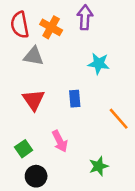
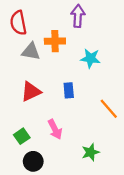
orange cross: (51, 27) -> (55, 41), moved, turned -30
red triangle: (34, 100) -> (31, 92), turned 40

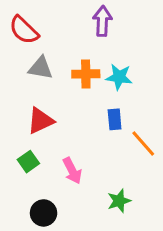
red semicircle: (18, 23) -> (24, 30), turned -35
orange cross: (55, 41) -> (86, 74), moved
blue rectangle: (69, 90) -> (115, 119), moved
green square: (22, 136) -> (28, 162), moved

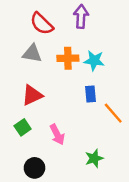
red semicircle: (24, 30) -> (42, 24), moved

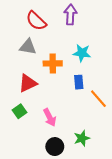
orange cross: (68, 58) -> (53, 63), moved
black circle: (35, 168) -> (55, 147), moved

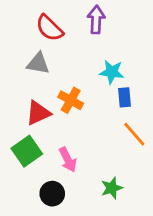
orange cross: (53, 63) -> (71, 100), moved, turned 30
blue rectangle: (79, 82) -> (124, 97), moved
green square: (19, 111) -> (27, 151), size x1.5
black circle: (55, 147) -> (52, 194), moved

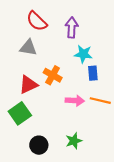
purple arrow: (96, 20) -> (72, 28), moved
orange line: (134, 134) -> (100, 101), turned -36
pink arrow: (68, 160) -> (75, 101), moved, turned -60
green star: (112, 188) -> (74, 141), moved

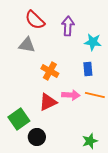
cyan star: (83, 54) -> (93, 42), moved
red triangle: (28, 85) -> (48, 102), moved
green square: (20, 113) -> (19, 119), moved
green star: (74, 141) -> (90, 141), moved

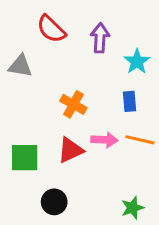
cyan star: (93, 42) -> (137, 62), turned 30
gray triangle: (27, 45) -> (20, 66), moved
green square: (19, 119) -> (25, 158), moved, turned 35

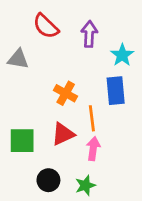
blue rectangle: (130, 101) -> (116, 91), size x1.5
pink arrow: (104, 140) -> (93, 149), moved, turned -85
orange line: (140, 140) -> (92, 118), moved, turned 70
green star: (132, 208) -> (85, 185), moved

